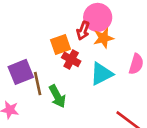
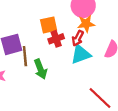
red arrow: (83, 31) -> (78, 38), moved
red cross: (71, 59) -> (56, 39), turned 35

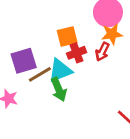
cyan triangle: (81, 54) -> (60, 70), moved
brown line: (25, 56) -> (40, 74), turned 66

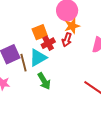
brown line: (40, 74) -> (24, 63), turned -66
green arrow: (59, 89) -> (44, 81), moved

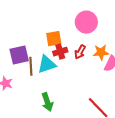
orange star: (72, 26) -> (101, 52), moved
green arrow: (44, 81) -> (47, 102), moved

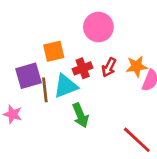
pink circle: (86, 22) -> (98, 27), moved
orange square: (54, 39) -> (54, 51), moved
green arrow: (47, 102) -> (80, 115), moved

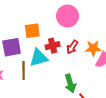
brown line: (45, 90) -> (24, 71), moved
green arrow: (80, 115) -> (70, 83), moved

